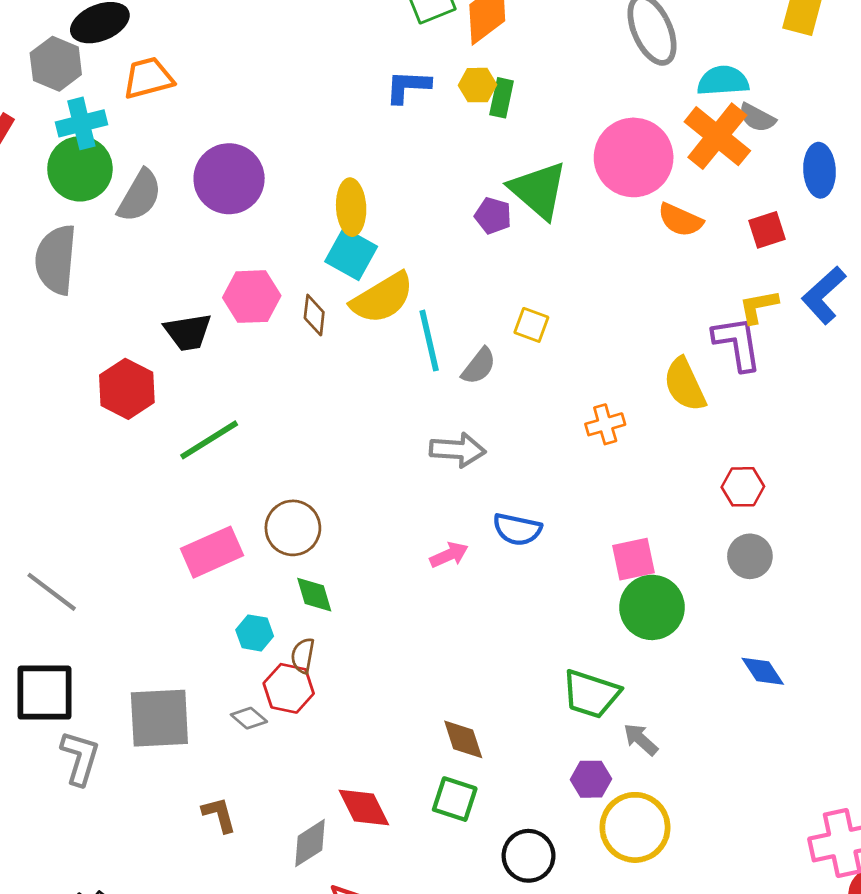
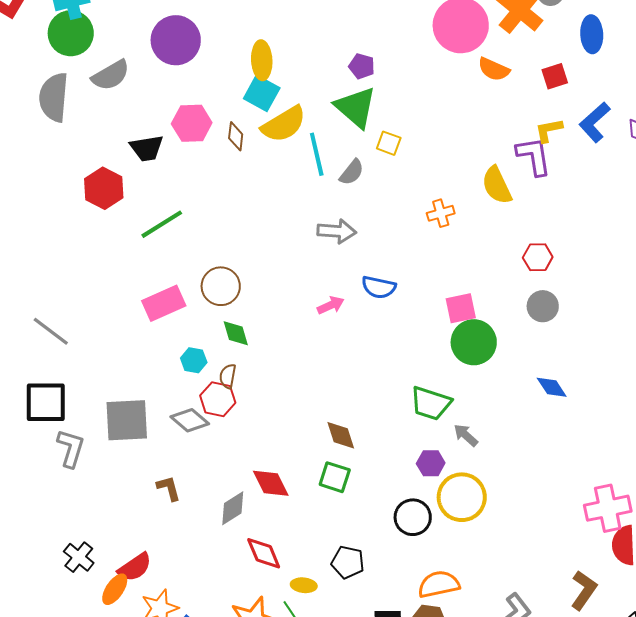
green triangle: (538, 190) -> (356, 107), moved
gray semicircle: (140, 196) -> (111, 75), moved, turned 30
gray diamond: (249, 718) -> (190, 420), size x1.5
black circle: (529, 856) -> (413, 517), moved

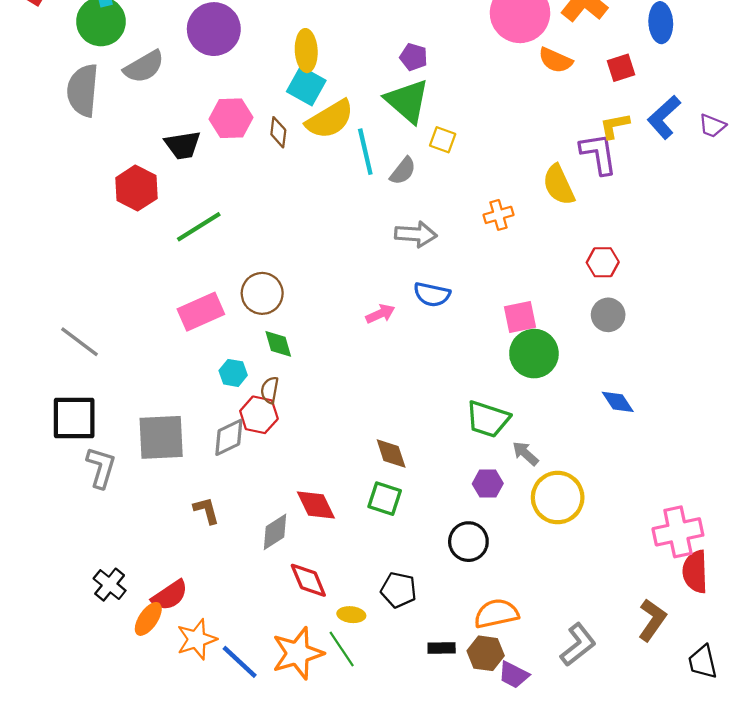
gray arrow: (337, 231) -> (416, 234), moved
gray diamond: (190, 420) -> (229, 437), turned -66
yellow circle: (462, 497) -> (558, 498), moved

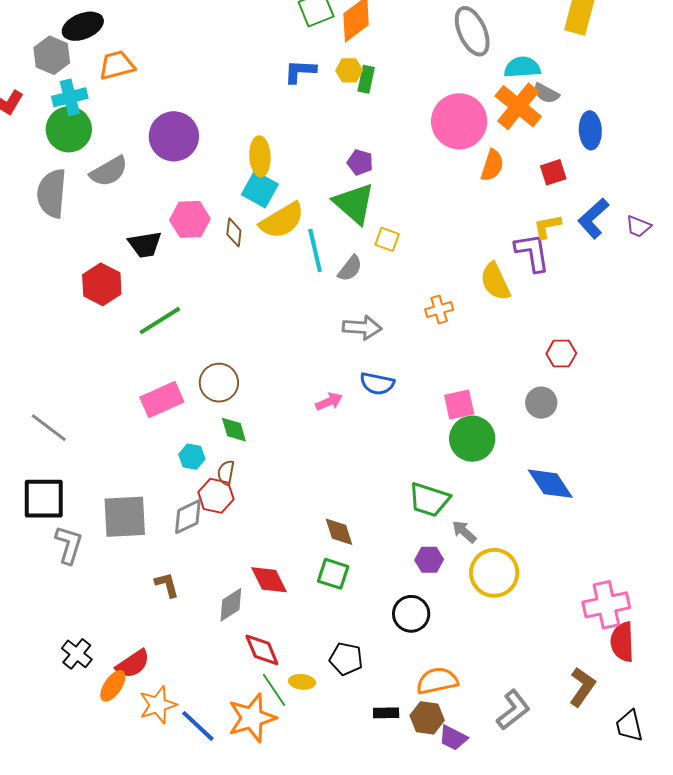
orange semicircle: (555, 60) -> (492, 165), turned -96
red hexagon: (603, 262) -> (561, 354), moved
blue diamond: (618, 402) -> (550, 484), size x1.5
green line: (342, 649) -> (274, 690), moved

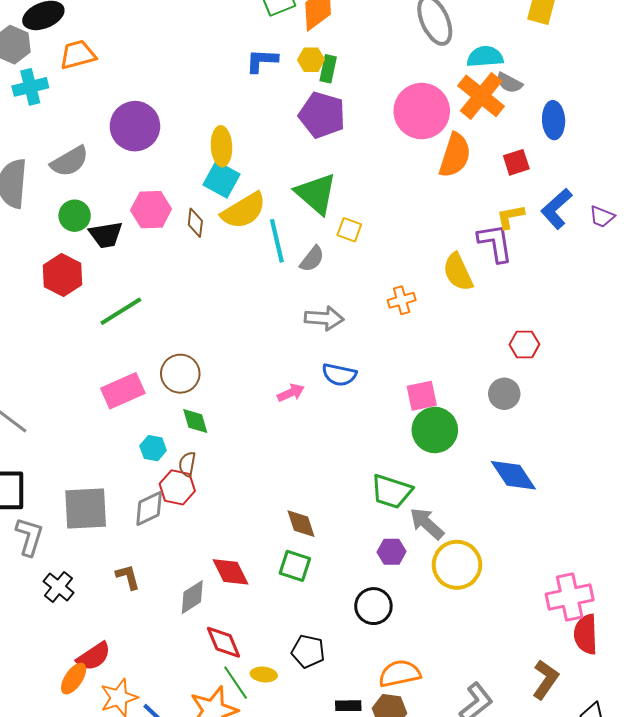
green circle: (69, 129) -> (75, 216), moved, size x0.7
purple pentagon: (360, 162) -> (322, 115), moved, size x1.8
orange semicircle: (492, 165) -> (455, 155), size x1.4
gray arrow: (464, 532) -> (427, 524), size x1.4
black cross: (77, 654) -> (58, 587), moved

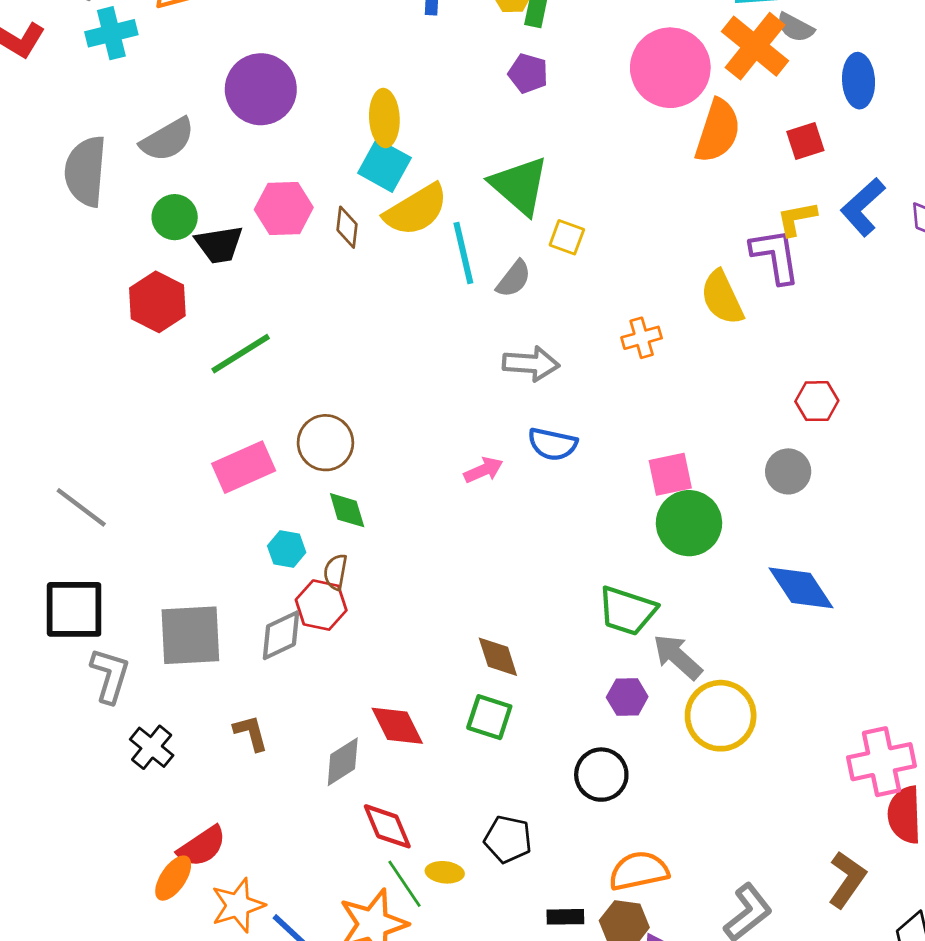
purple pentagon: (322, 115) -> (528, 73), size x0.6

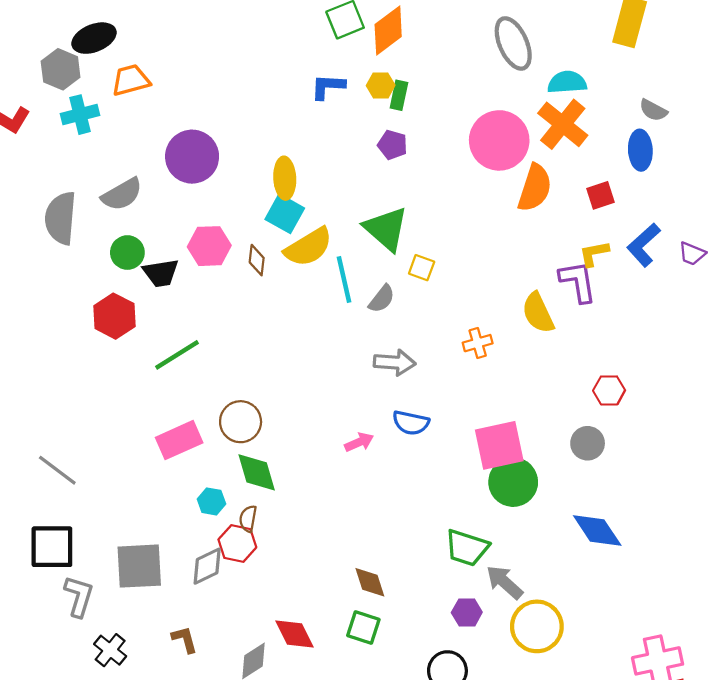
gray semicircle: (795, 27) -> (653, 110), moved
pink square: (670, 474) -> (499, 445), size x1.5
green diamond: (347, 510) -> (257, 472), size x1.4

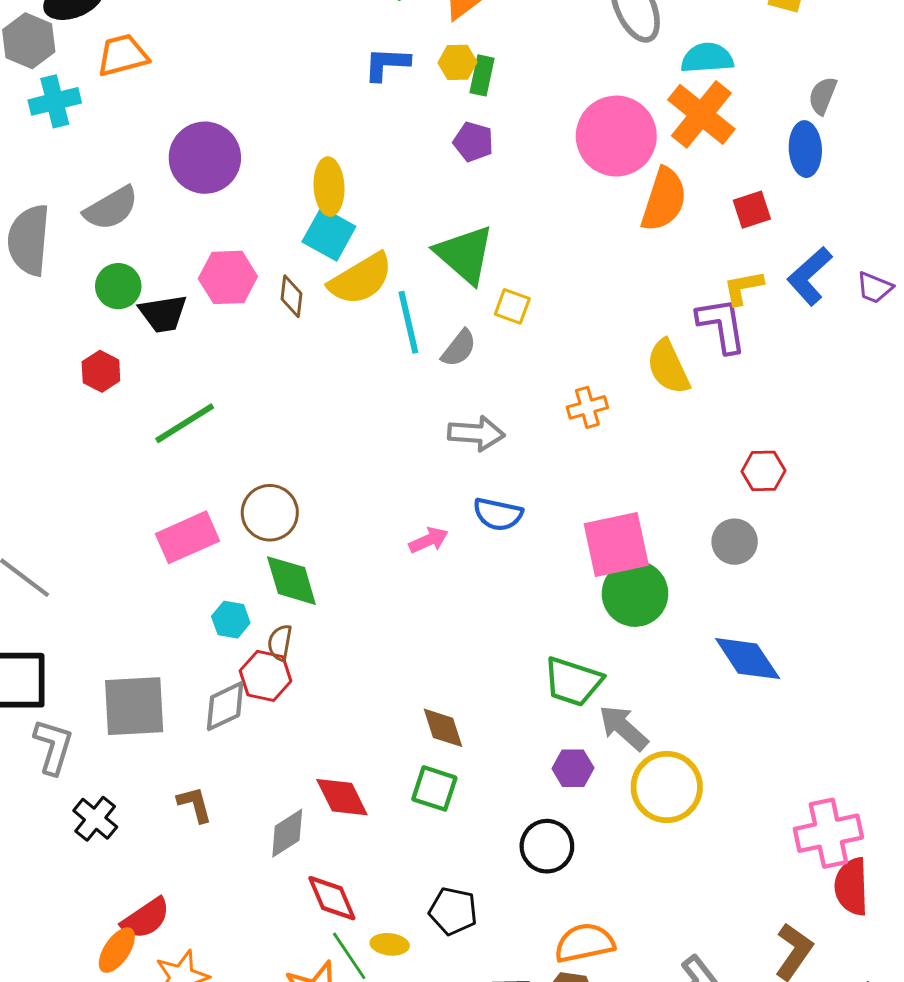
gray semicircle: (653, 110) -> (823, 96), turned 84
red hexagon: (114, 316) -> (101, 371), size x0.7

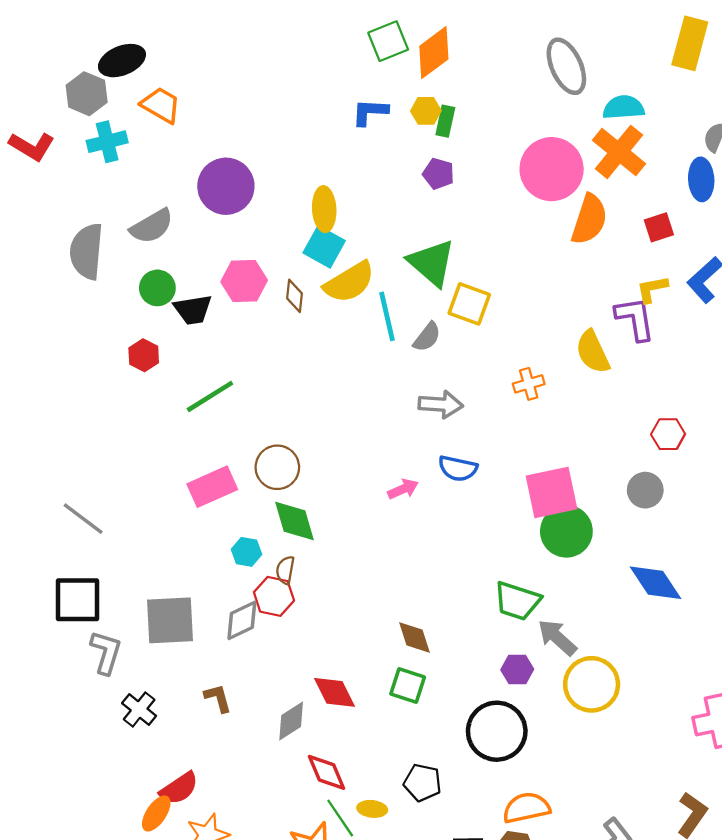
orange trapezoid: (123, 55) -> (161, 105), turned 45
yellow square: (512, 306) -> (469, 304), size x1.5
black circle: (547, 846) -> (497, 731), size x1.4

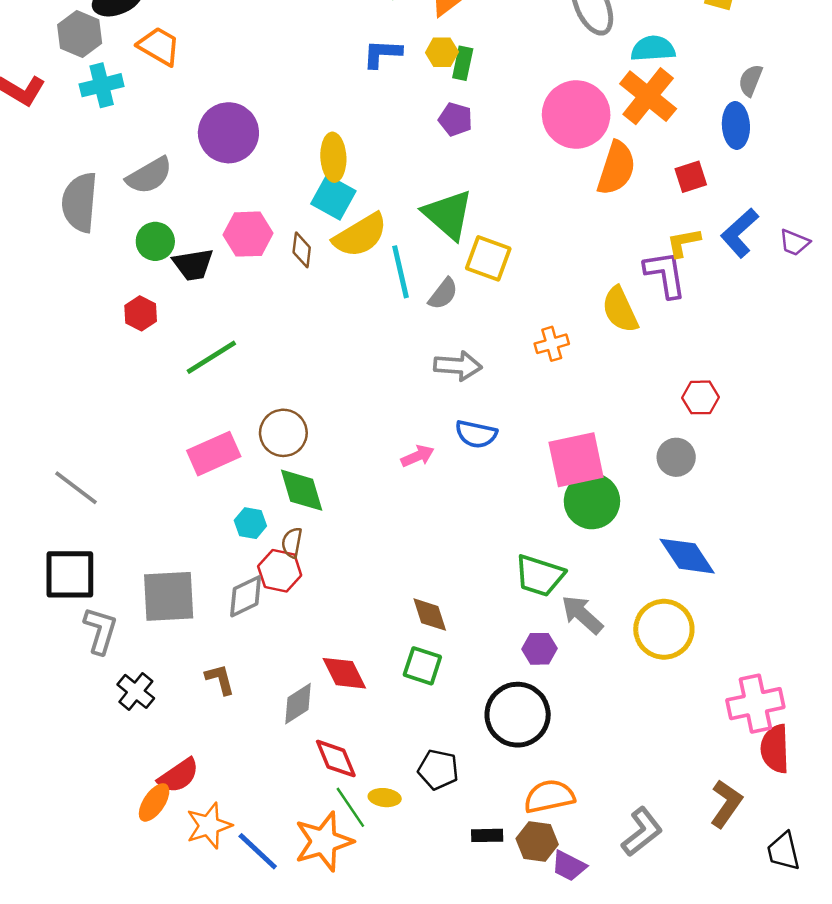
yellow circle: (592, 684) -> (664, 629), moved

